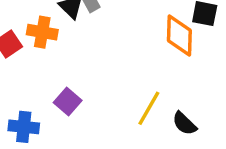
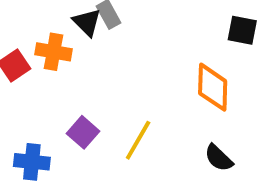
orange diamond: (179, 36) -> (213, 87), moved
yellow line: (149, 108) -> (138, 140), moved

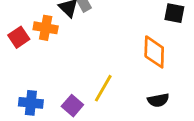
purple square: (83, 132) -> (72, 106), moved
black semicircle: (219, 158) -> (158, 100), turned -55

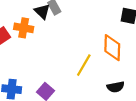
yellow line: (103, 88) -> (84, 65), moved

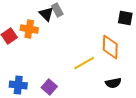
yellow line: (84, 65) -> (84, 63), turned 30

